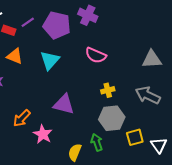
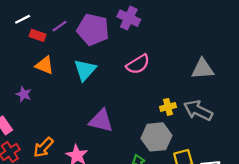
pink semicircle: (96, 55) -> (138, 64), turned -55
yellow cross: (108, 90) -> (168, 107), moved
orange arrow: (22, 118) -> (43, 147), moved

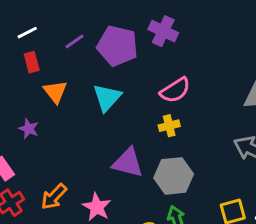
red rectangle: (38, 35) -> (32, 62), moved, turned 56
orange triangle: (44, 65) -> (55, 92), turned 30
yellow cross: (168, 107) -> (169, 126), moved
gray hexagon: (156, 137) -> (174, 176), moved

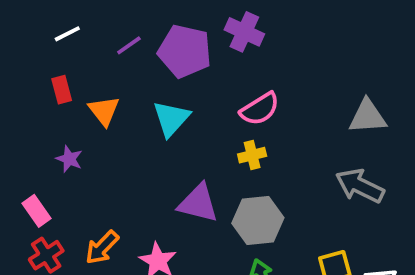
red rectangle: (32, 62) -> (62, 90), moved

